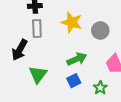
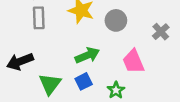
black arrow: (20, 50) -> (20, 62), moved, turned 40
green triangle: (38, 74) -> (50, 84), moved

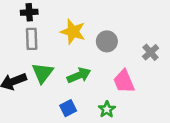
blue square: (84, 81) -> (68, 108), moved
green triangle: (50, 84) -> (43, 73), moved

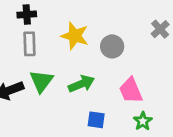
gray cross: (151, 52) -> (160, 29), moved
blue square: (68, 108) -> (96, 120), moved, turned 35
green star: (107, 109) -> (143, 121), moved

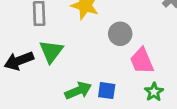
gray circle: (112, 46) -> (120, 34), moved
green arrow: (81, 84) -> (78, 91), moved

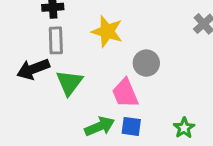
black arrow: (19, 61) -> (33, 69), moved
pink trapezoid: (142, 61) -> (125, 93), moved

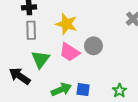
black arrow: (33, 69) -> (20, 76), moved, turned 55
pink trapezoid: (125, 93) -> (70, 52), moved, turned -35

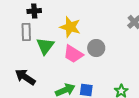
gray rectangle: (31, 30) -> (26, 32), moved
green triangle: (40, 59) -> (45, 46), moved

